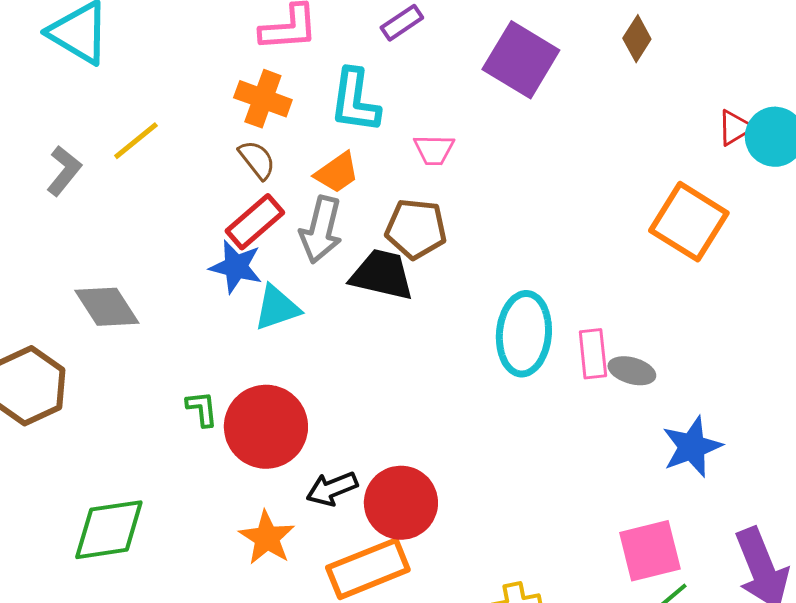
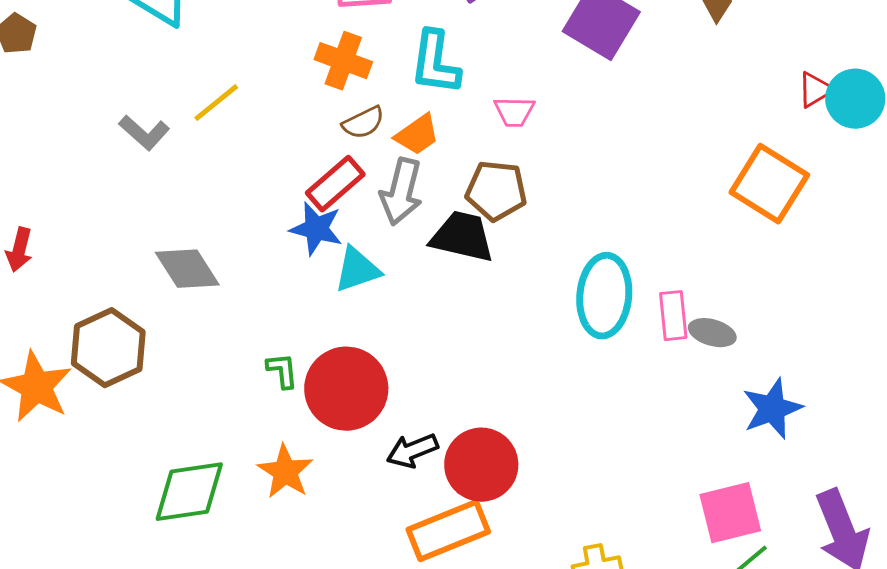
brown semicircle: (257, 160) -> (363, 123), moved, turned 102
gray L-shape: (64, 171) -> (144, 133), turned 93
orange star: (267, 538) -> (285, 472), moved

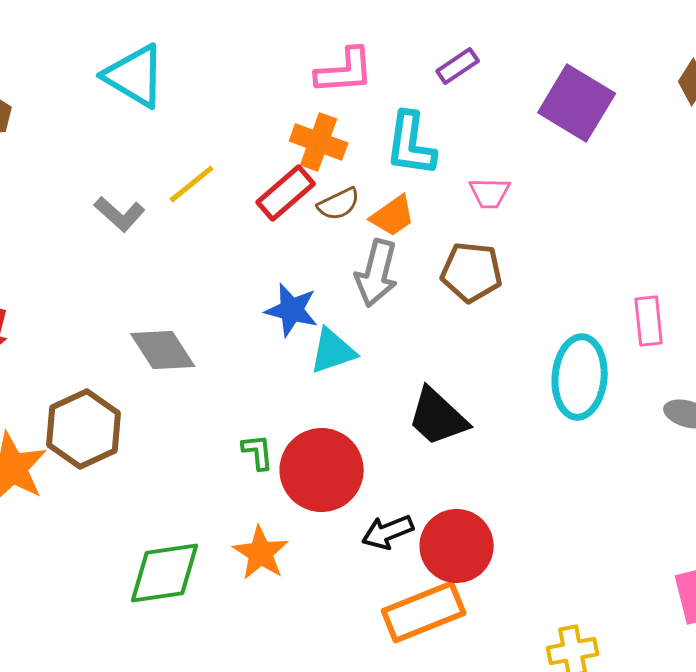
red rectangle: (335, 184) -> (286, 193), moved
black trapezoid: (462, 237) -> (438, 417), moved, turned -150
pink rectangle: (673, 316) -> (649, 321), moved

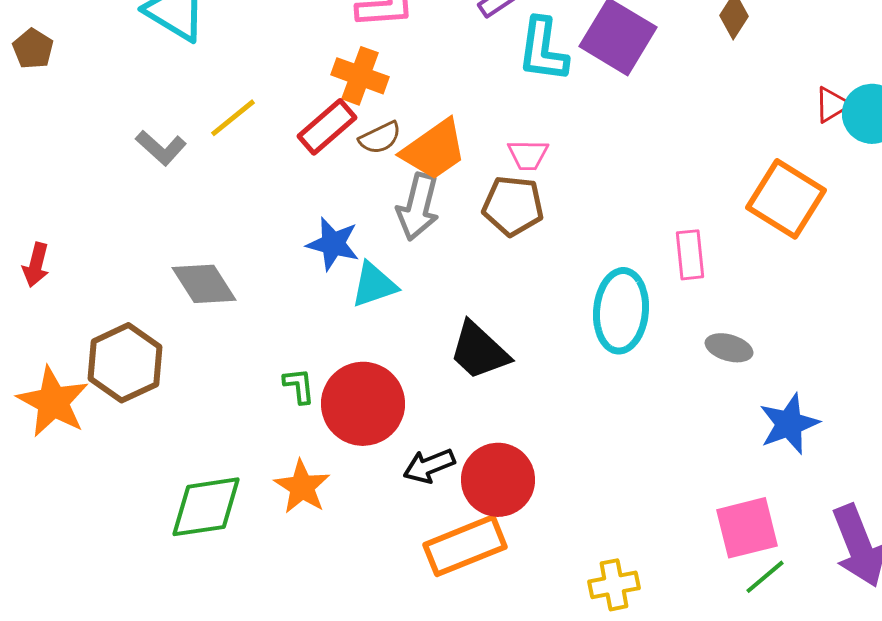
cyan L-shape: (411, 144) -> (543, 50), moved
pink trapezoid: (490, 193) -> (528, 155), moved
orange trapezoid: (393, 216) -> (434, 150), size x1.5

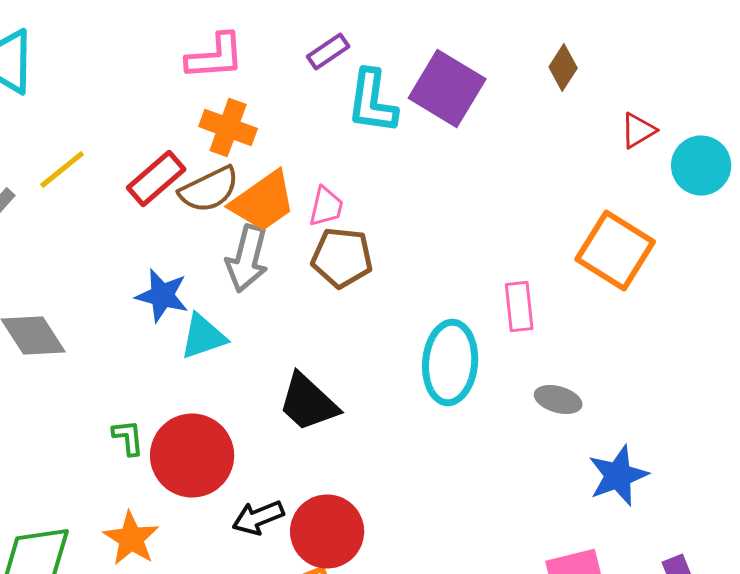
orange cross: (360, 76) -> (228, 128), moved
red triangle: (832, 105) -> (638, 130), moved
brown semicircle: (380, 138) -> (209, 190), size x1.4
pink trapezoid: (528, 155) -> (326, 206), moved, turned -78

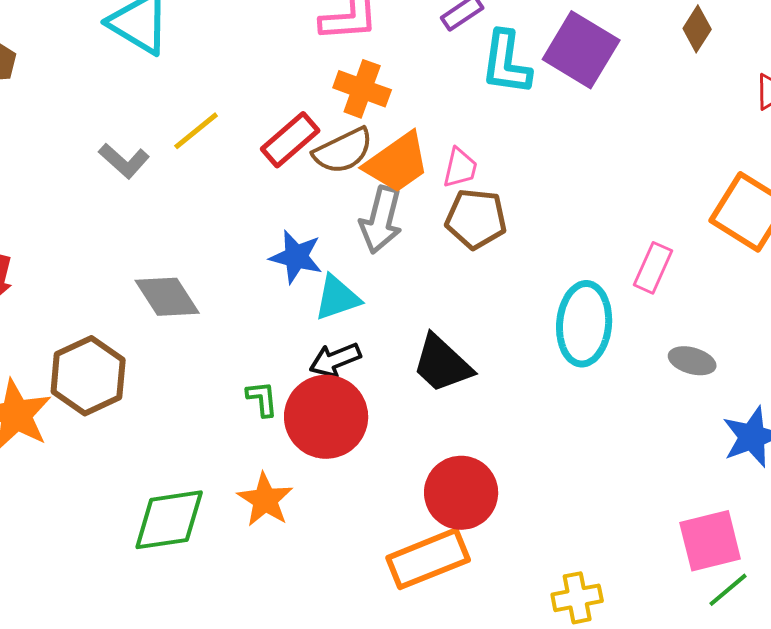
pink rectangle: (519, 306) -> (653, 268), turned 30
black arrow: (258, 518) -> (335, 360), moved

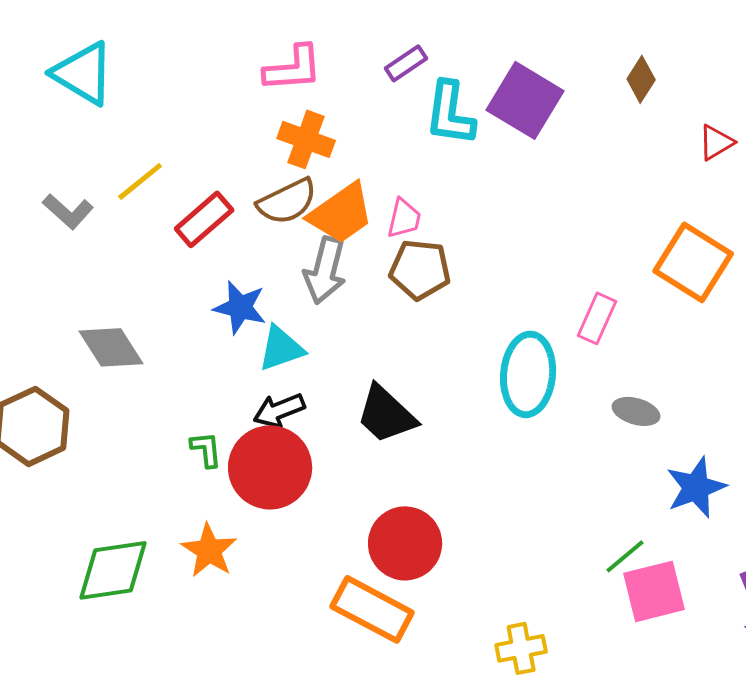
red rectangle: (290, 140) -> (204, 219), moved
orange rectangle: (428, 559) -> (372, 609), turned 50
green line: (728, 590) -> (625, 556), moved

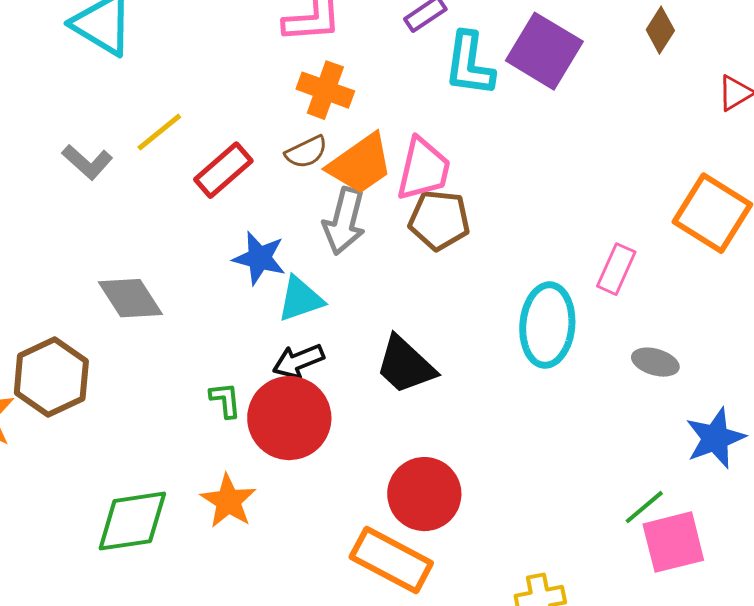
brown semicircle: (287, 201) -> (306, 152), size x0.7
pink trapezoid: (404, 218) -> (423, 169), size x1.6

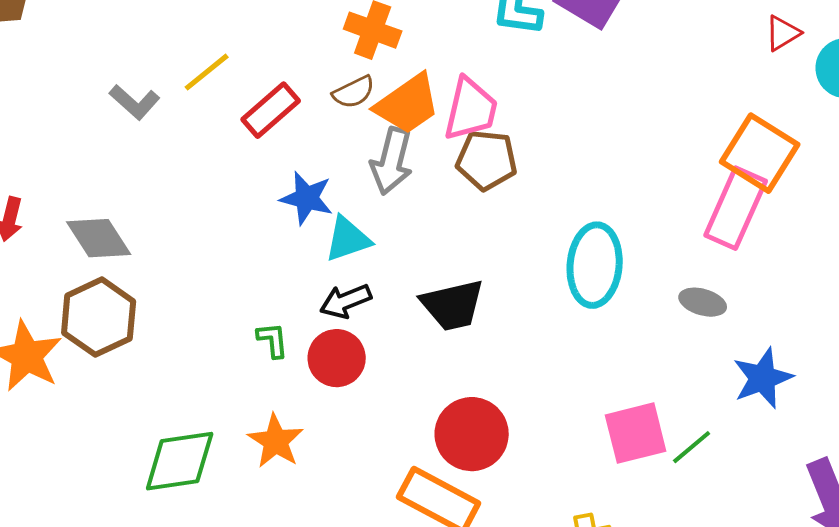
pink rectangle: (616, 269) -> (736, 208), moved, size x1.6
gray diamond: (130, 298) -> (99, 238), moved
black trapezoid: (405, 365) -> (453, 305), turned -56
red circle: (289, 418) -> (337, 358), size x0.7
pink square: (673, 542) -> (636, 433), moved

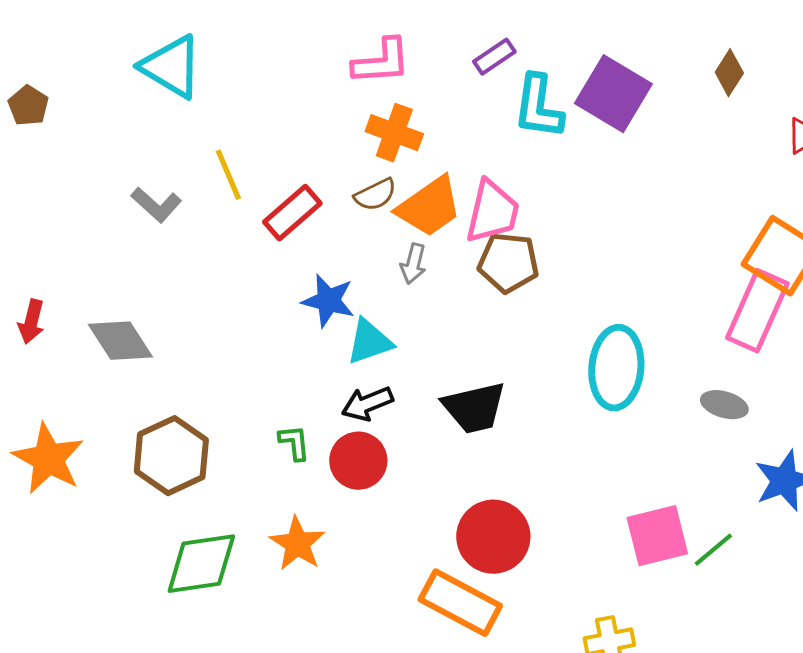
yellow line: (207, 72) -> (228, 175), turned -74
gray arrow: (392, 161) -> (413, 264), size x0.6
brown hexagon: (99, 317) -> (171, 456), moved

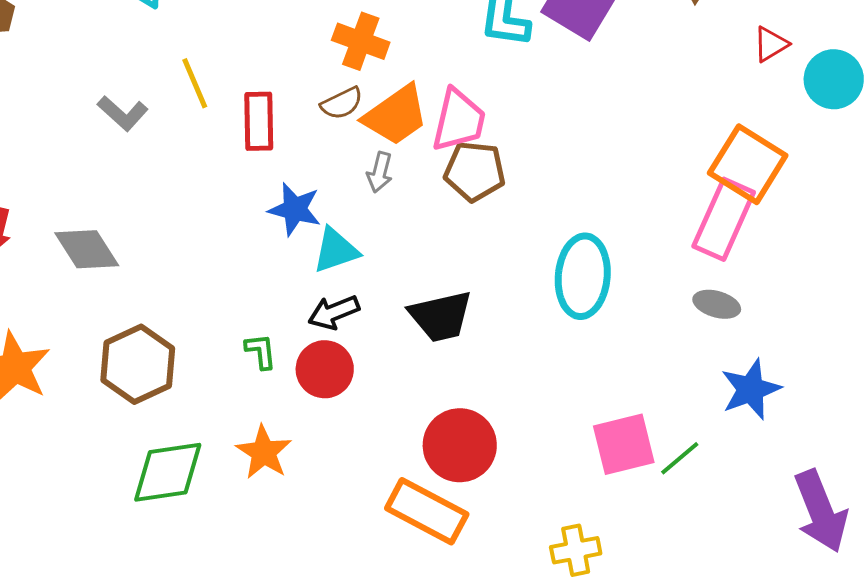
red rectangle: (292, 213) -> (259, 121), turned -50
gray ellipse: (724, 405) -> (717, 304), moved

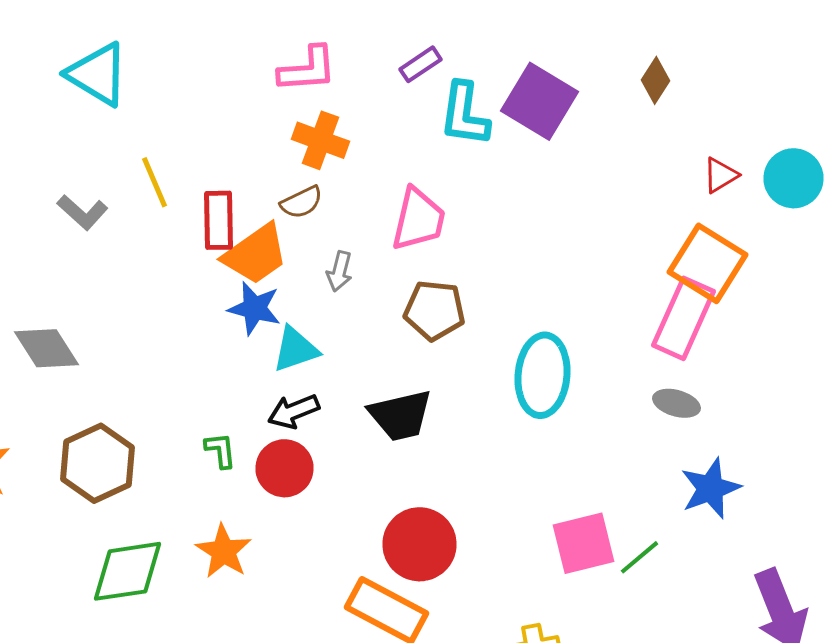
red triangle: (771, 44) -> (720, 175), moved
orange trapezoid: (396, 115) -> (256, 254), moved
brown pentagon: (475, 171) -> (434, 310), moved

